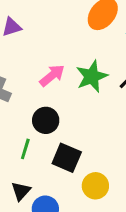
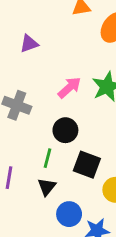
black triangle: (21, 191) -> (47, 187), moved

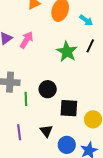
pink arrow: (69, 88) -> (26, 40), moved
green line: (47, 158) -> (26, 99), moved

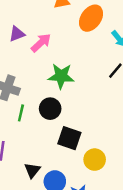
green star: (67, 52) -> (61, 76), moved, turned 30
black triangle: (46, 131) -> (32, 170), moved

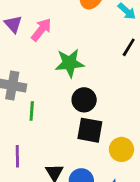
purple triangle: (17, 34) -> (13, 24), turned -42
black circle: (50, 109) -> (84, 100), moved

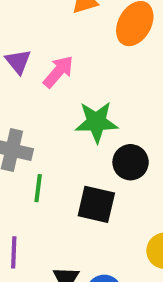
black circle: (84, 100) -> (131, 162), moved
black square: (90, 130) -> (96, 204), moved

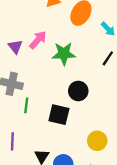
purple triangle: (18, 62) -> (15, 47), moved
green star: (96, 122) -> (64, 54), moved

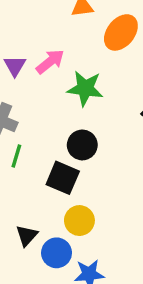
black circle: (78, 91) -> (82, 145), moved
yellow circle: (97, 141) -> (79, 221), moved

